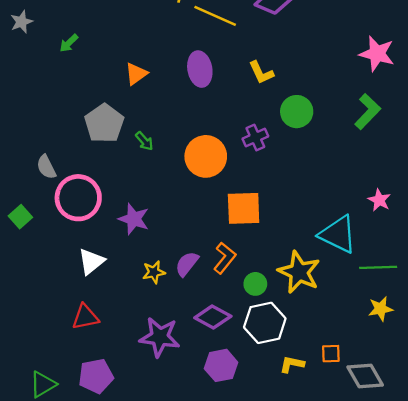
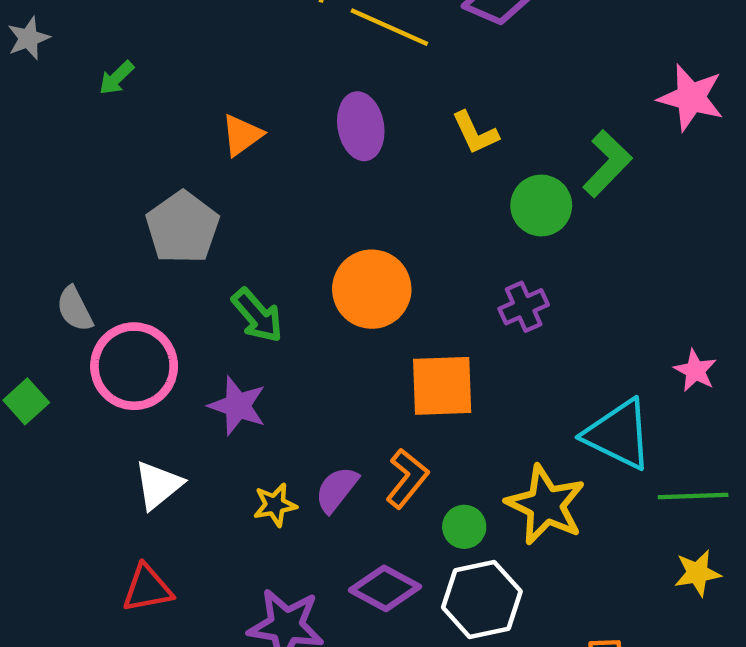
green L-shape: (368, 112) -> (607, 164), moved
purple cross: (255, 138) -> (524, 307), moved
green arrow: (144, 141) -> (257, 316), moved, size x1.5

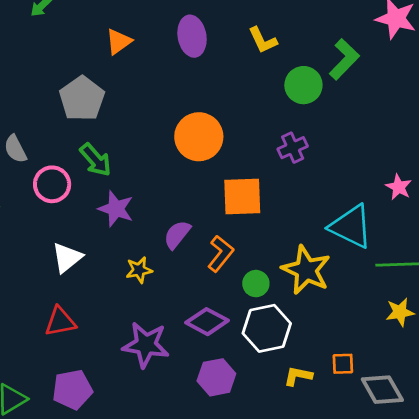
green arrow: (257, 316) -> (96, 160), moved
pink circle: (134, 366) -> (52, 184), size x0.7
purple semicircle: (337, 489) -> (177, 235), moved

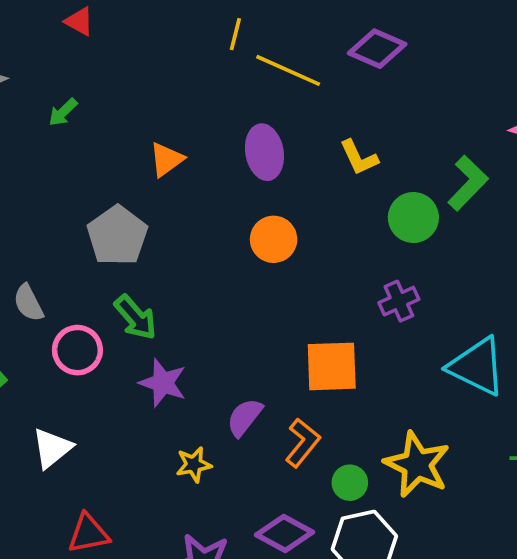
orange circle: (199, 137) -> (274, 239), moved, size x0.7
cyan triangle: (351, 226) -> (477, 366), moved
white triangle: (67, 258) -> (52, 448), moved

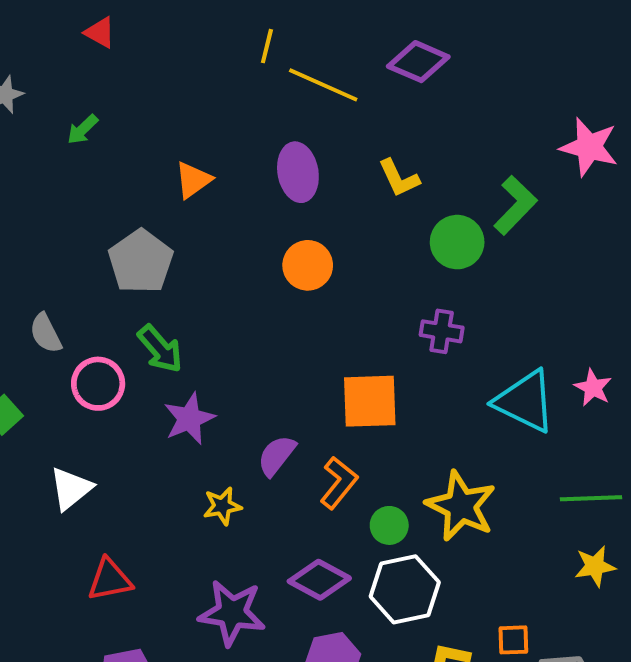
purple cross: (399, 301) -> (442, 331), turned 33
purple star: (163, 383) -> (189, 419), turned 30

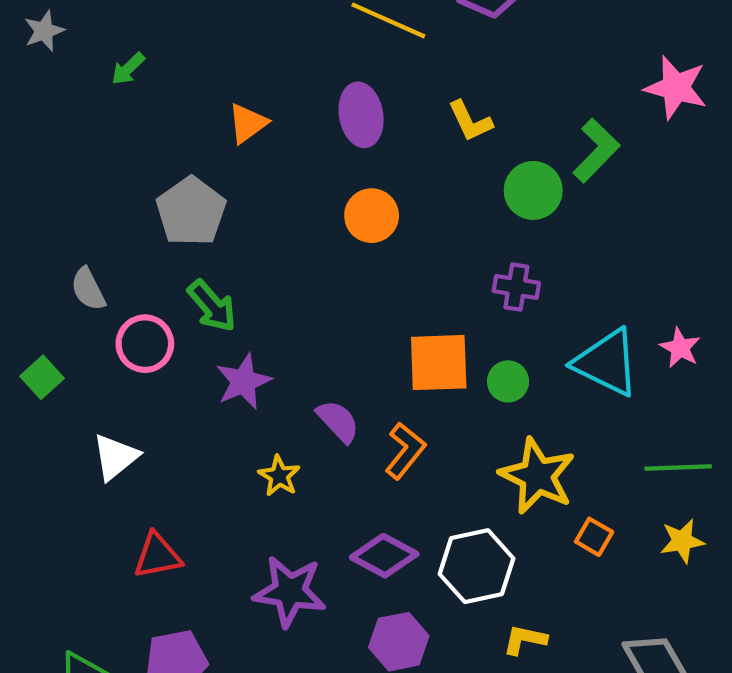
purple semicircle: (277, 456) -> (338, 421), turned 99
yellow star: (222, 506) -> (279, 476), turned -30
green circle: (389, 525) -> (508, 381), moved
orange square: (513, 640) -> (594, 537), moved, turned 32

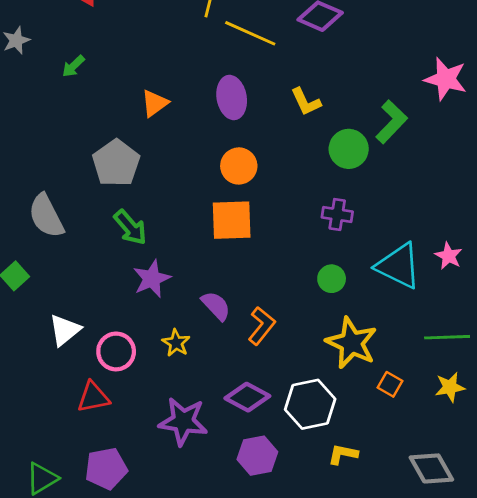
gray semicircle: (88, 289) -> (46, 216), size x1.5
pink circle: (145, 344) -> (116, 351), moved
orange square: (439, 363) -> (232, 220), moved

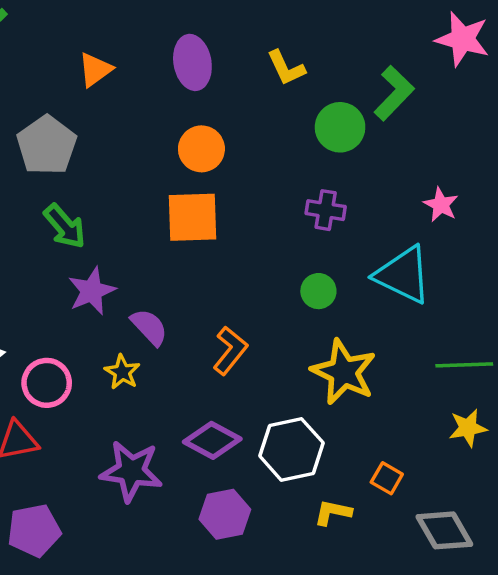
pink star: (449, 256) -> (441, 205), moved
purple semicircle: (216, 306) -> (149, 327), moved
orange square: (390, 384) -> (387, 478), moved

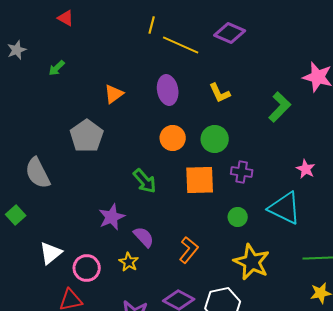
green circle: (340, 127) -> (215, 139), moved
orange square: (192, 217) -> (200, 180), moved
green arrow: (65, 226) -> (145, 181), moved

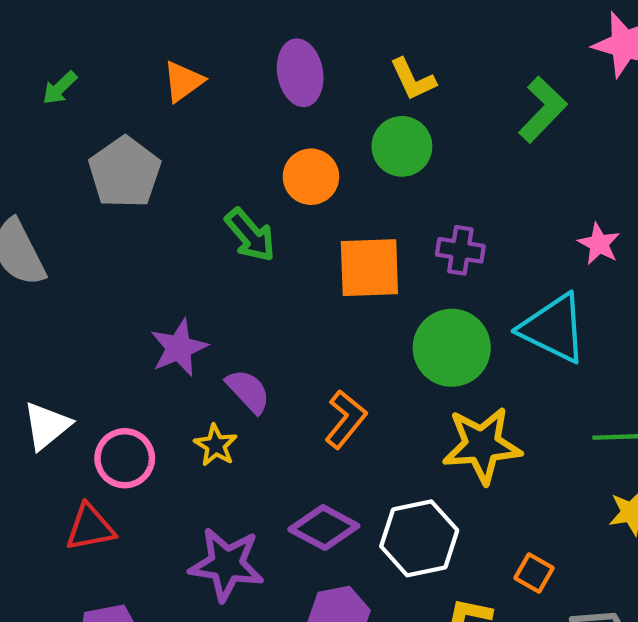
green arrow: (57, 68) -> (60, 88), moved
green circle: (215, 139) -> (402, 146), moved
green arrow: (145, 181) -> (250, 235), moved
green circle: (238, 217) -> (452, 348), size x1.8
yellow star: (252, 262) -> (482, 445), turned -30

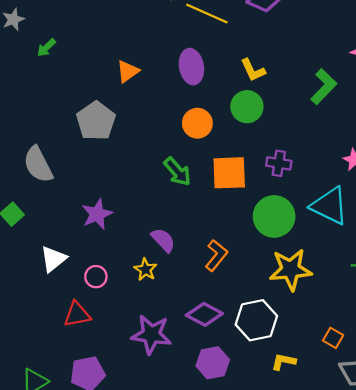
green arrow: (60, 88) -> (46, 48), moved
green arrow: (250, 235) -> (177, 172), moved
purple star: (179, 348) -> (97, 214), moved
pink circle: (125, 458) -> (96, 277), size x0.7
orange square: (534, 573) -> (333, 338), moved

